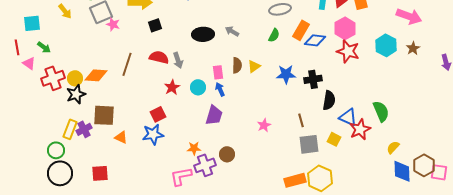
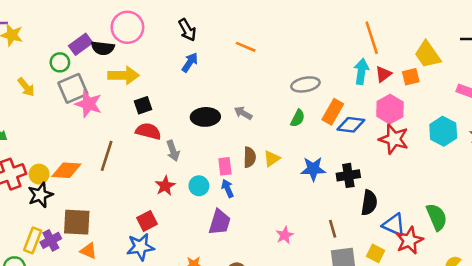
pink star: (113, 24) -> (88, 104), size x1.5
red semicircle: (159, 57) -> (148, 131), moved
orange triangle: (121, 137) -> (88, 251), moved

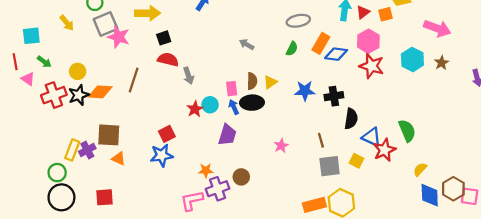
black ellipse: (205, 117) -> (252, 103), moved
yellow circle: (39, 174) -> (78, 71), moved
red star: (165, 186) -> (195, 109), moved
black star: (40, 195) -> (79, 95), moved

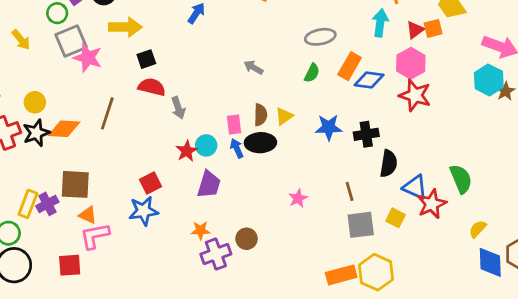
red triangle: (363, 12) -> (415, 30), moved
cyan hexagon: (412, 60) -> (489, 80), moved
purple trapezoid: (227, 135) -> (209, 184), moved
pink L-shape: (192, 201) -> (95, 236), moved

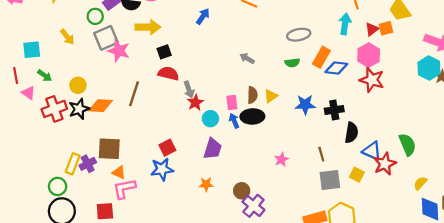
green semicircle: (312, 73) -> (292, 63), turned 56
red star: (187, 151) -> (195, 102), moved
purple cross: (216, 254) -> (253, 206), moved, turned -30

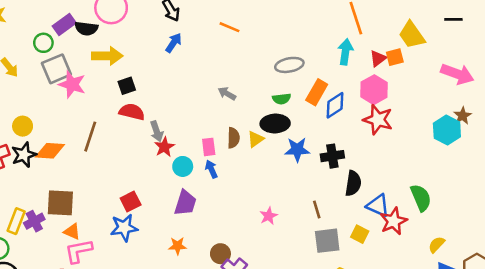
blue diamond: (336, 68) -> (335, 105), turned -40
cyan hexagon: (429, 68) -> (447, 130), moved
black ellipse: (252, 116) -> (275, 124), moved

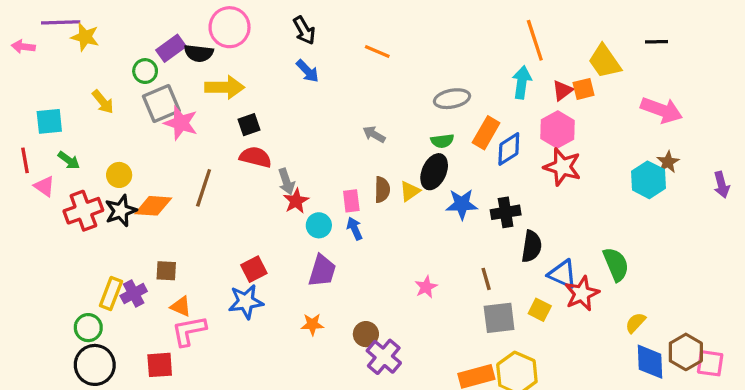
blue arrow: (174, 43) -> (307, 71), turned 102
black ellipse: (275, 124) -> (434, 172), turned -64
brown square: (60, 203) -> (166, 271), size x0.6

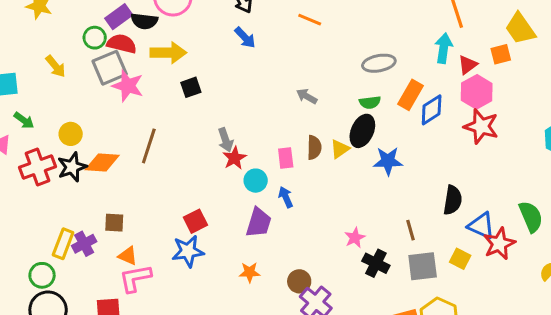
red triangle: (562, 91) -> (468, 65), moved
red semicircle: (256, 157) -> (122, 44), moved
black cross: (506, 212) -> (376, 263), moved, turned 36
blue arrow: (355, 229) -> (286, 197), moved

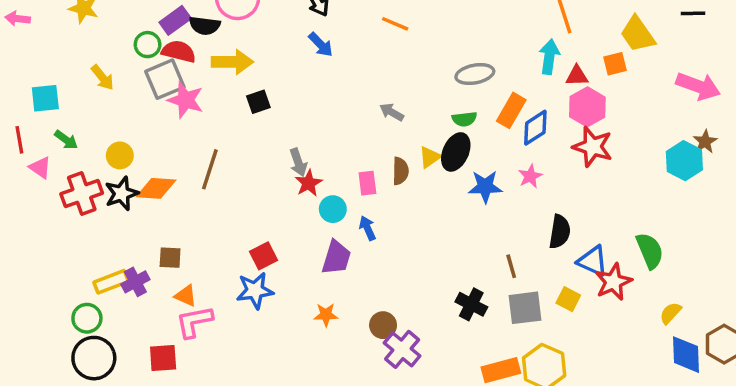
red triangle: (468, 65) -> (577, 76), turned 35
yellow triangle: (340, 149) -> (430, 157), moved
pink star: (355, 238) -> (530, 176), moved
yellow rectangle: (63, 244) -> (111, 282), turned 48

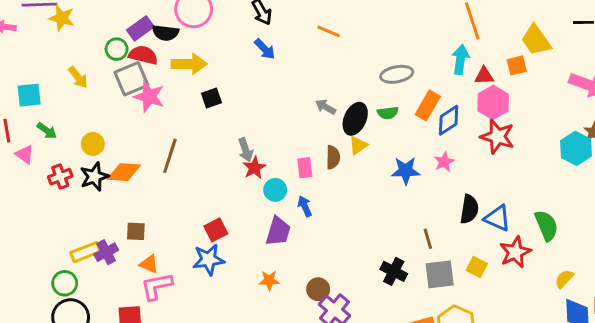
black ellipse: (456, 152) -> (355, 119), moved
red cross: (82, 194) -> (60, 177), size x0.7
blue triangle: (593, 261) -> (497, 218), moved

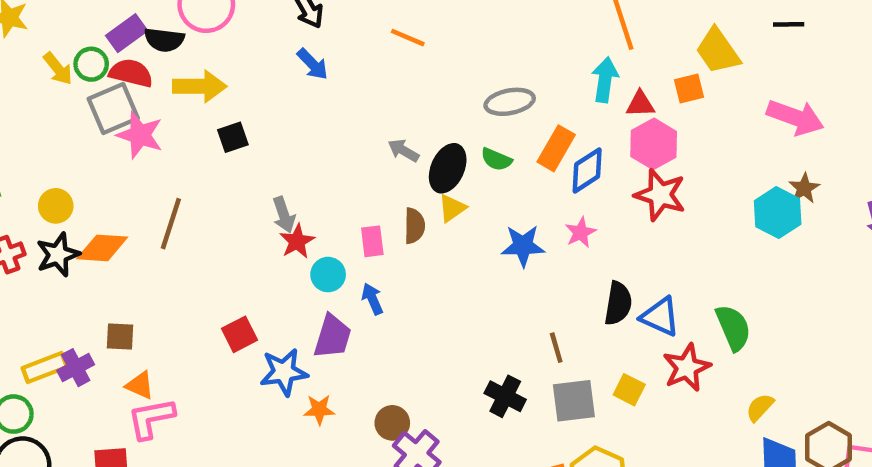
yellow arrow: (78, 77) -> (58, 69), moved
green semicircle: (388, 113) -> (496, 159), turned 30
blue star: (208, 260) -> (284, 372), moved

